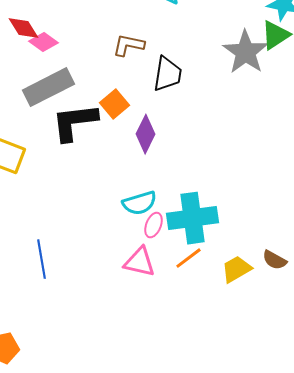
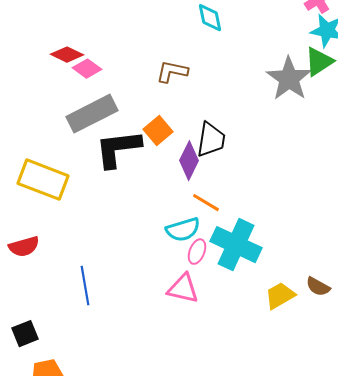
red diamond: (24, 28) -> (67, 55), turned -32
black trapezoid: (168, 74) -> (211, 140), moved
cyan cross: (193, 218) -> (236, 245), turned 33
orange line: (189, 258) -> (206, 203), moved, turned 68

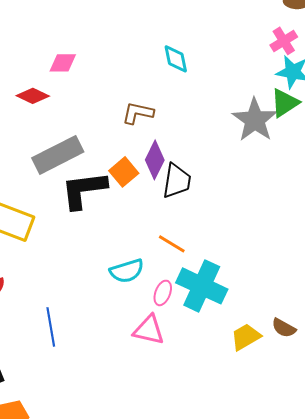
pink diamond: (87, 69) -> (63, 63), moved, turned -36
purple diamond: (189, 161) -> (155, 160), moved
cyan semicircle: (183, 230) -> (127, 271), moved

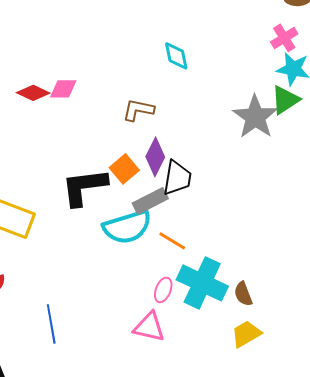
pink diamond: (63, 63) -> (63, 89), moved
gray rectangle: (58, 155) -> (150, 201), moved, size x0.7
cyan semicircle: (127, 271) -> (127, 227), moved, size x1.4
brown semicircle: (284, 328) -> (243, 294), moved, turned 40

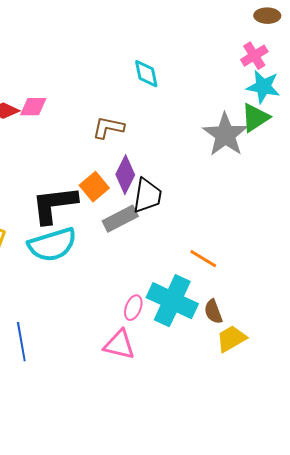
cyan semicircle: (127, 227) -> (52, 245), moved
orange line: (172, 241) -> (203, 259), moved
yellow trapezoid: (246, 334) -> (231, 339), moved

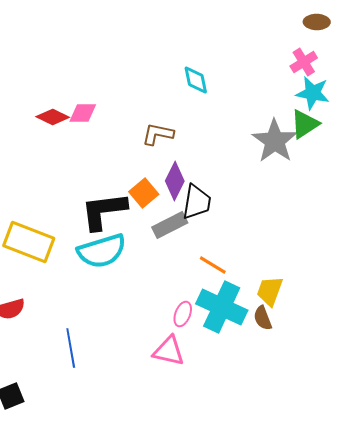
orange line: (203, 259) -> (213, 265), moved
yellow trapezoid: (231, 339) -> (270, 291), moved, turned -40

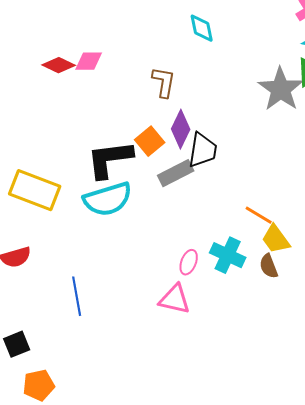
brown L-shape: (158, 134) -> (164, 82), turned 88
orange line: (213, 265) -> (259, 215), moved
yellow trapezoid: (270, 291) -> (276, 239), turned -56
cyan cross: (222, 307) -> (228, 255), size x0.7

